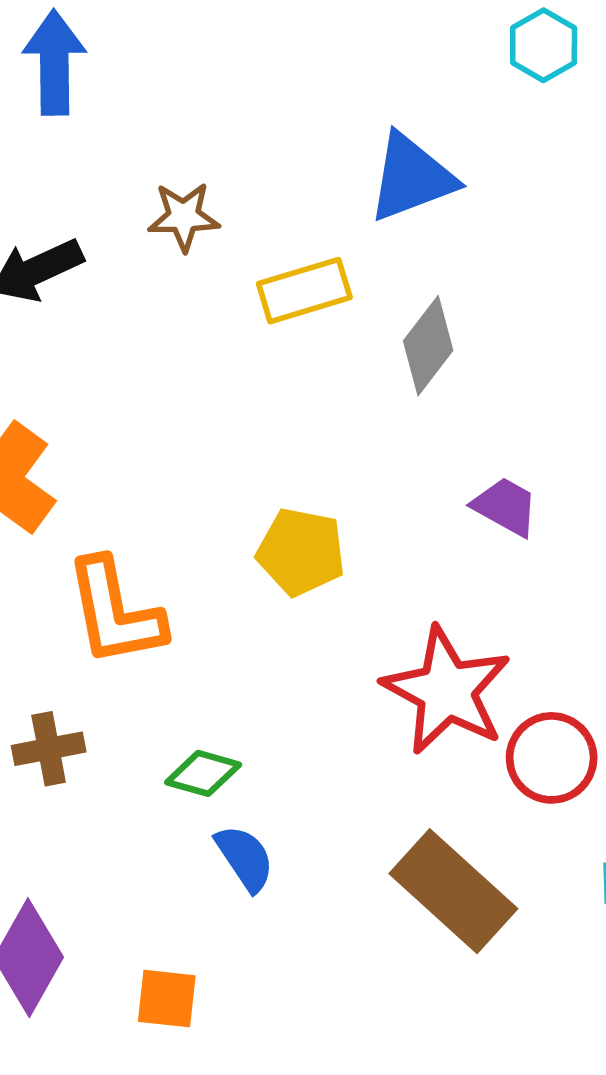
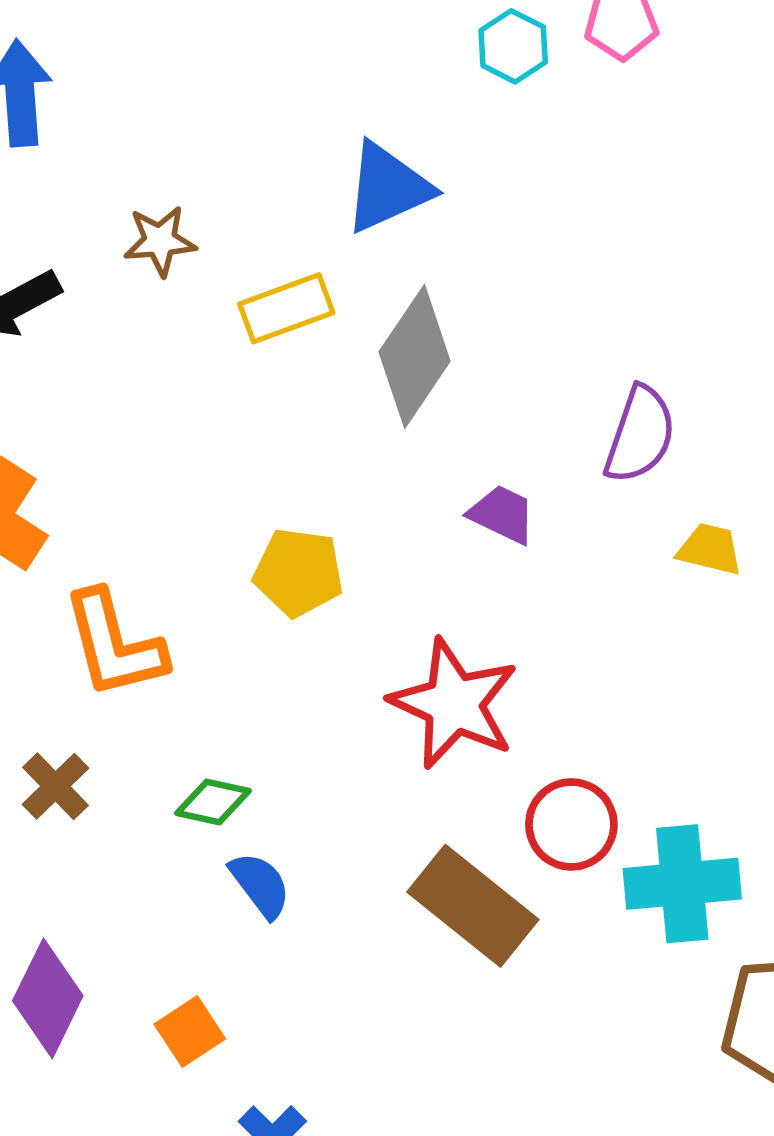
gray diamond: (428, 346) -> (415, 356), size x1.4
brown cross: (49, 749) -> (56, 786), turned -30
red circle: (552, 758) -> (571, 824), moved
orange square: (167, 999) -> (190, 1032), turned -36

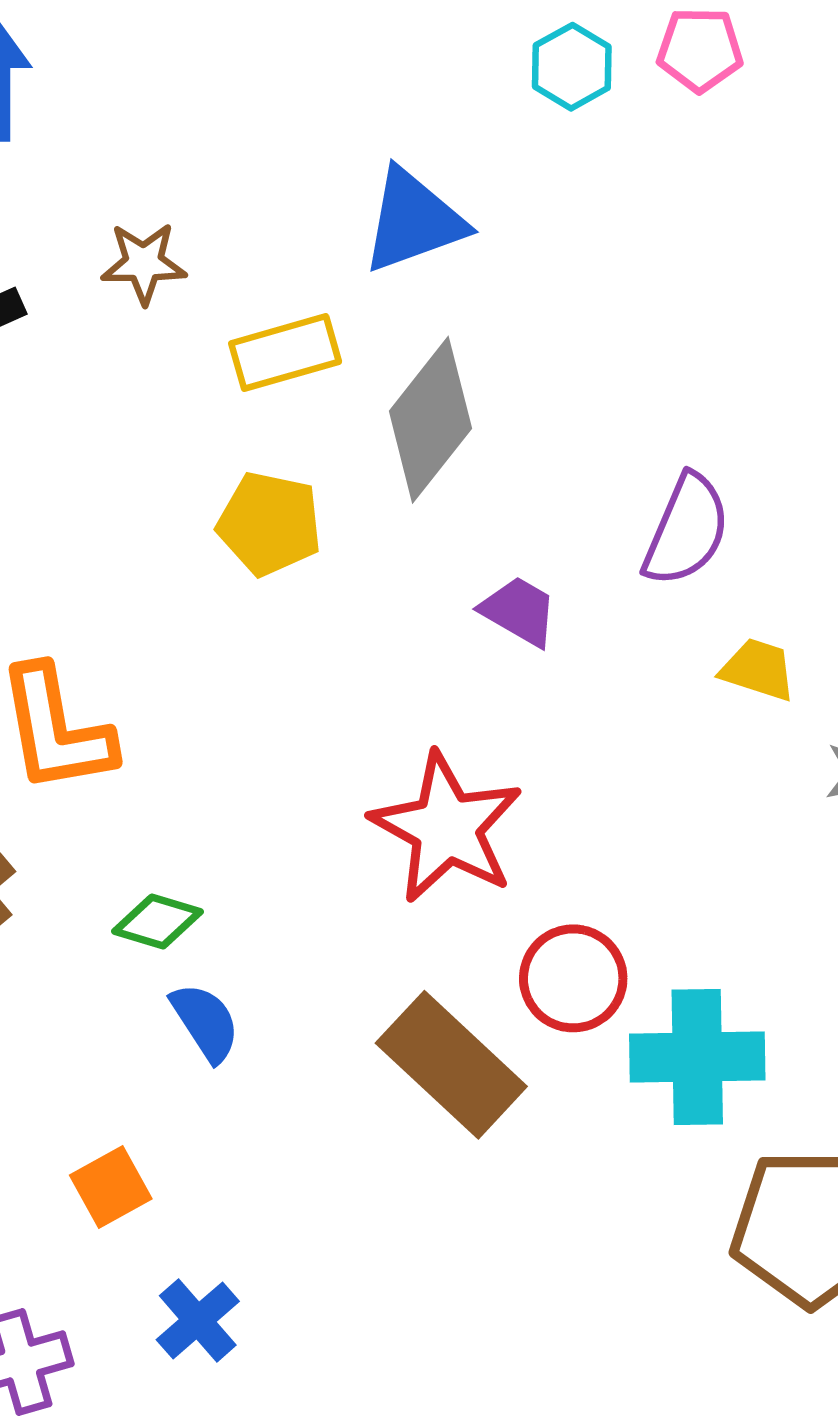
yellow pentagon: (298, 572) -> (269, 524), moved

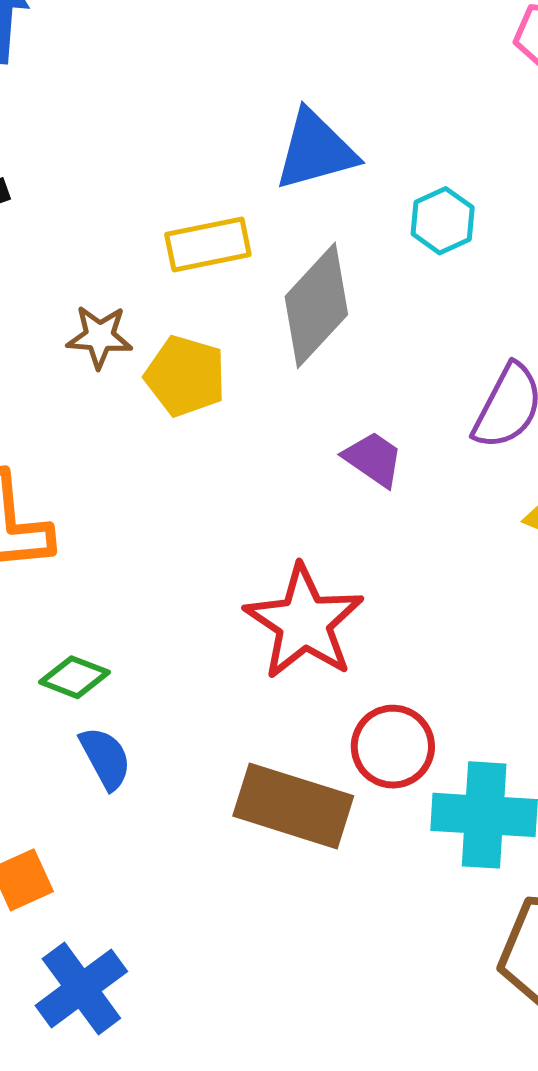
cyan hexagon: (572, 67) -> (443, 221), moved
brown star: (144, 263) -> (99, 337), moved
brown rectangle: (451, 1065) -> (293, 806), turned -30
blue cross: (198, 1320) -> (81, 988), size x1.4

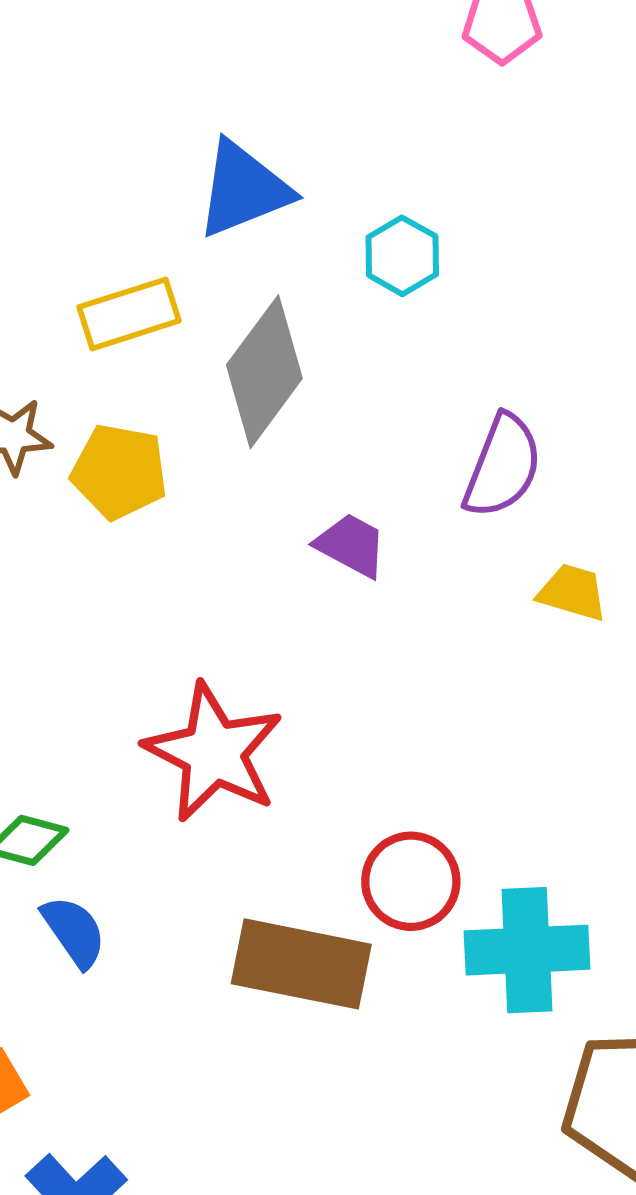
red star: (304, 622) -> (214, 753), moved

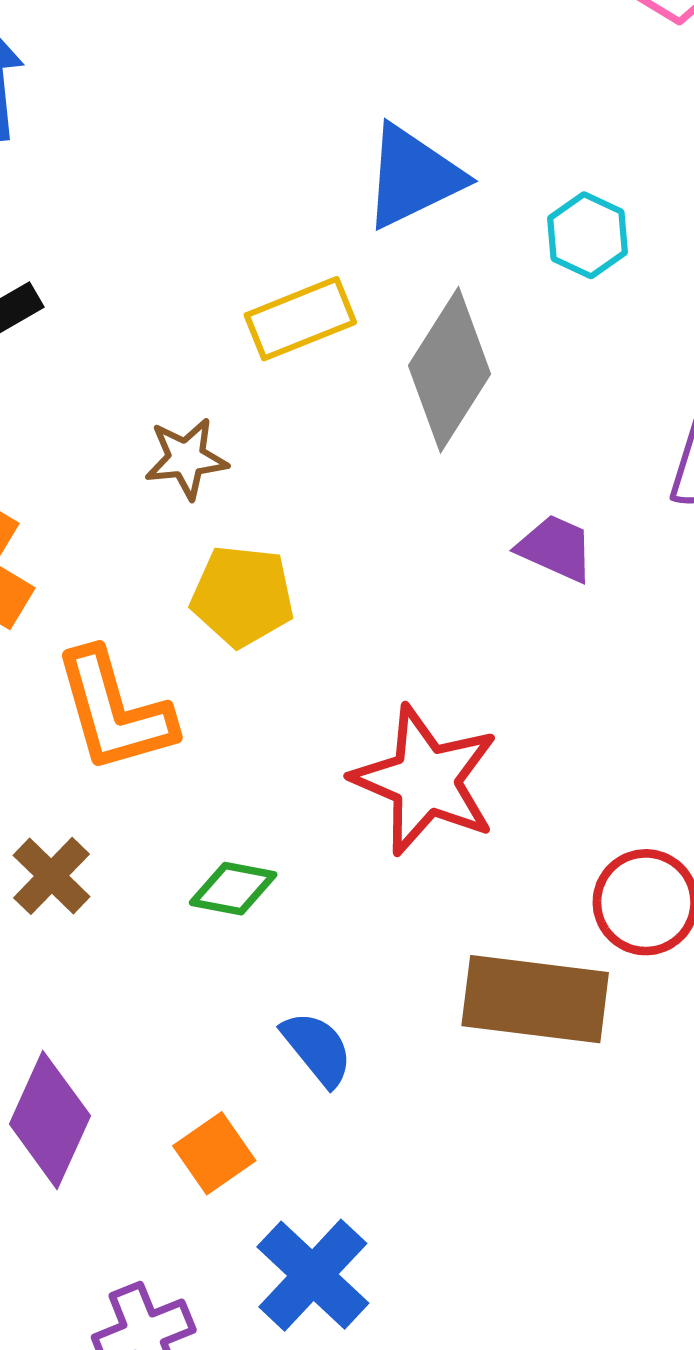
yellow pentagon: (119, 472) -> (242, 596), moved
blue semicircle: (74, 932) -> (317, 1049), moved

